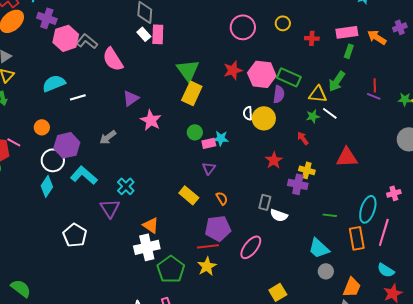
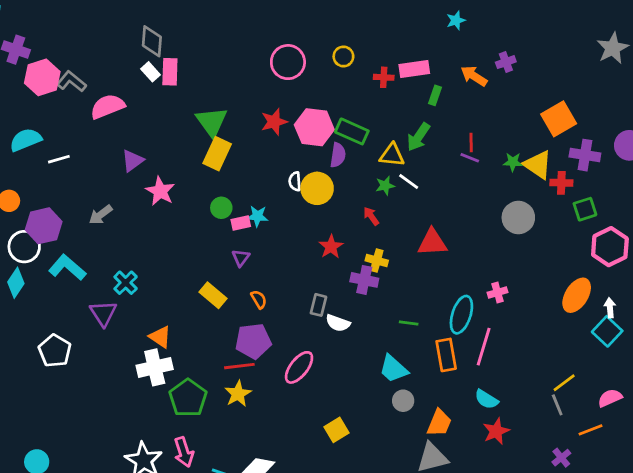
pink rectangle: (347, 32) -> (414, 69), moved
pink semicircle: (113, 59) -> (107, 106), turned 100

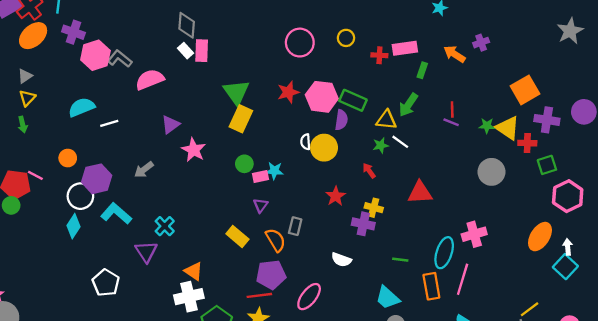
pink cross: (498, 292) -> (474, 234), size x1.5
orange semicircle: (259, 299) -> (276, 240), size x1.5
gray rectangle: (318, 305) -> (295, 226), moved

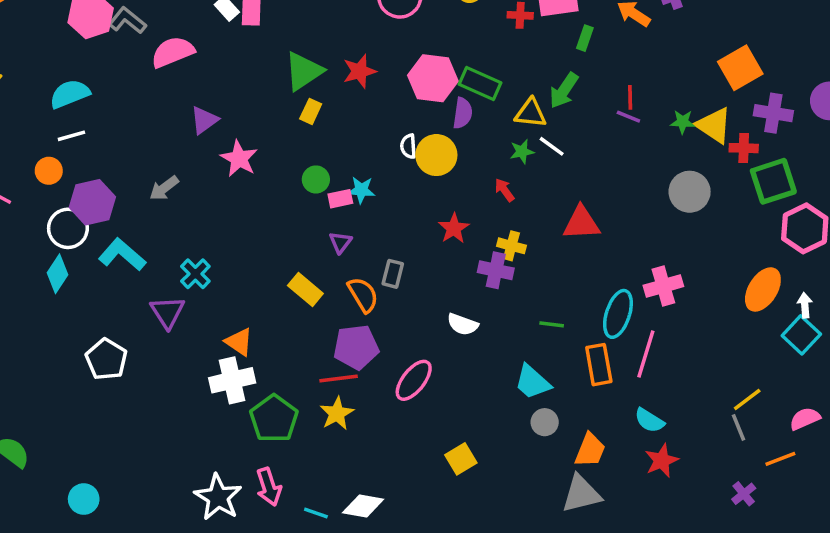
green triangle: (236, 92) -> (304, 71), turned 32
red star: (288, 92) -> (360, 71), moved
yellow rectangle: (241, 119) -> (311, 111), size x0.6
white line: (109, 123) -> (71, 136), moved
green square: (547, 165) -> (773, 181), size x1.5

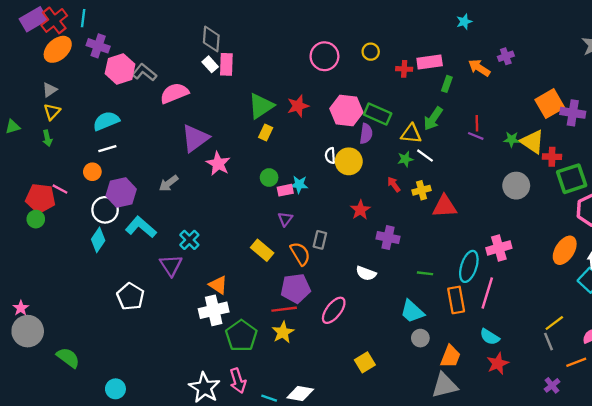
purple cross: (773, 113) -> (573, 113), moved
purple triangle: (204, 120) -> (195, 138), size x1.5
yellow cross: (511, 246) -> (421, 190), moved, turned -30

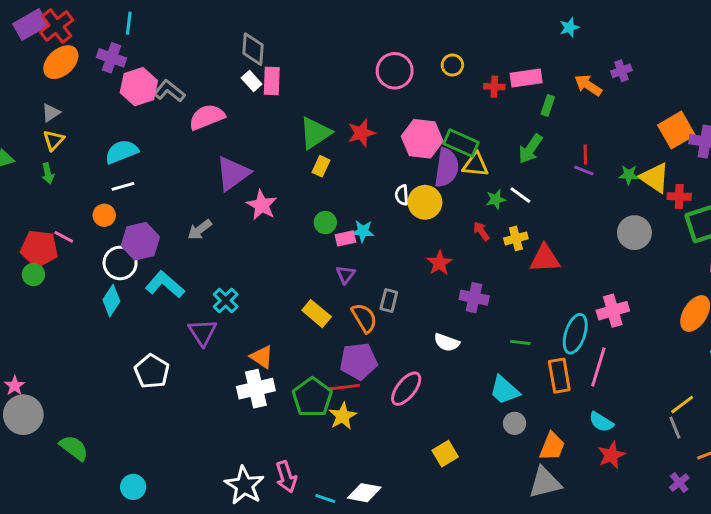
cyan line: (83, 18) -> (129, 23), moved
purple semicircle: (366, 134) -> (447, 168), size x1.5
yellow triangle: (411, 134) -> (476, 165), moved
green pentagon: (241, 336) -> (312, 397), moved

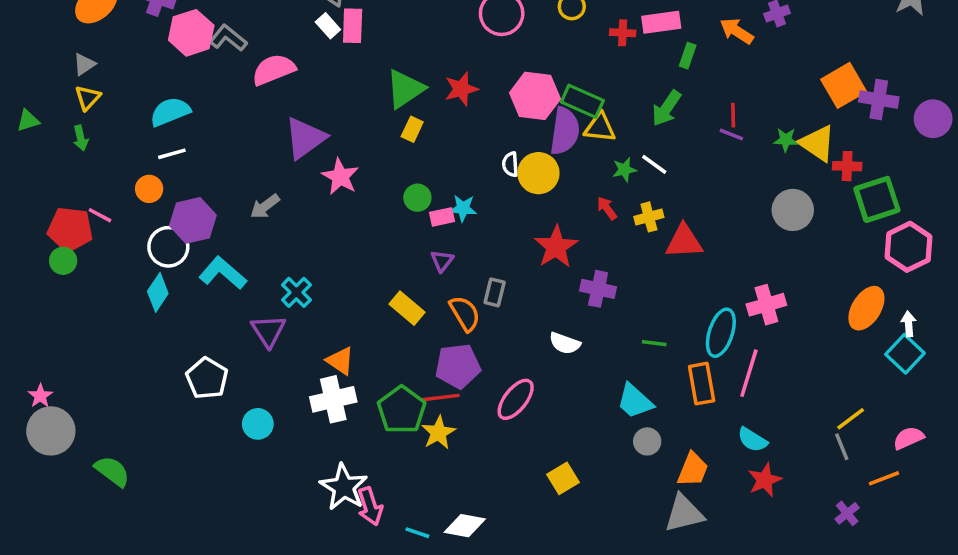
red star: (439, 263) -> (556, 247), size x1.4
white star: (244, 485) -> (344, 487), moved
cyan circle: (133, 487) -> (258, 424), moved

